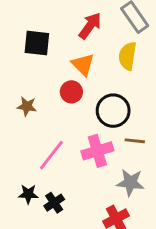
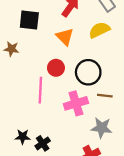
yellow semicircle: (127, 56) -> (99, 30), turned 55
red circle: (71, 92) -> (56, 68), moved
brown star: (27, 106) -> (11, 49), moved
pink line: (51, 155) -> (40, 90), moved, turned -35

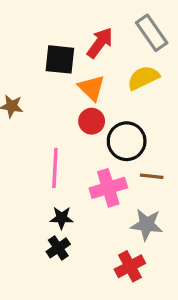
black square: (29, 20) -> (60, 59), moved
red circle: (56, 68) -> (92, 121), moved
black star: (23, 137) -> (62, 218), moved

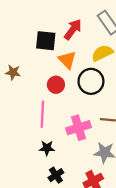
red circle: (92, 121) -> (56, 85), moved
black circle: (127, 141) -> (91, 81), moved
black cross: (58, 248) -> (56, 175), moved

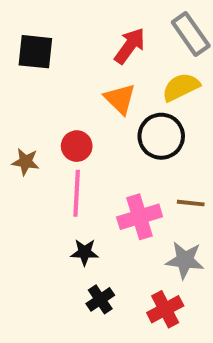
black square: (46, 41) -> (35, 52), moved
brown star: (13, 72) -> (26, 162), moved
red circle: (56, 85) -> (77, 146), moved

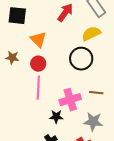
orange triangle: (120, 99) -> (38, 40), moved
brown star: (26, 162) -> (12, 58), moved
black star: (85, 252) -> (56, 117), moved

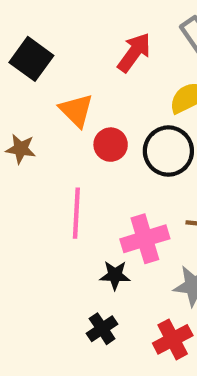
black square: (17, 16) -> (31, 59), turned 30
red circle: (38, 64) -> (111, 145), moved

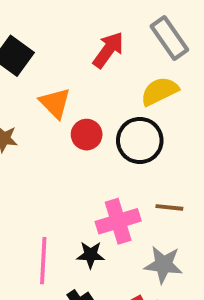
pink line: (76, 213) -> (43, 261), moved

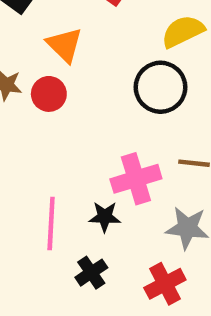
red circle: (87, 135) -> (49, 94), moved

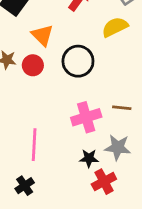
black circle: (160, 87) -> (78, 61), moved
black star: (105, 217) -> (89, 158), moved
black cross: (91, 273) -> (25, 186), moved

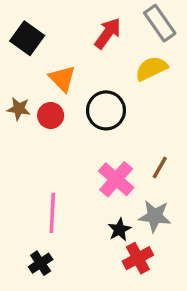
brown line: (122, 108) -> (160, 168), turned -66
pink cross: (86, 117) -> (116, 179), turned -32
black star: (89, 158) -> (119, 230), turned -30

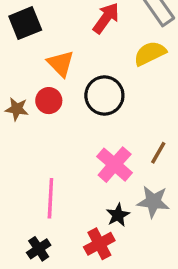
black square: (27, 38) -> (25, 23), turned 32
brown star: (19, 109) -> (17, 109), moved
red cross: (138, 258) -> (99, 244), moved

